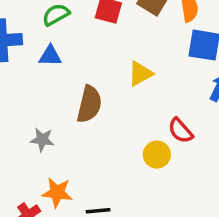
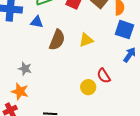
brown semicircle: (89, 104) -> (57, 40), moved
orange star: (57, 193) -> (20, 91), moved

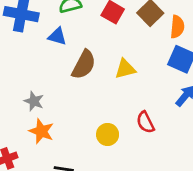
yellow circle: (88, 87) -> (108, 134), moved
orange star: (20, 91) -> (41, 131), moved

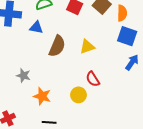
red semicircle: (145, 122) -> (93, 79), moved
orange star: (41, 131) -> (42, 96), moved

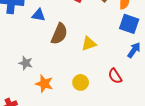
yellow triangle: (87, 47) -> (89, 44), moved
red semicircle: (93, 79) -> (115, 76), moved

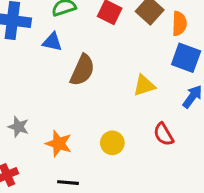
yellow triangle: (89, 44) -> (144, 85), moved
gray star: (26, 63) -> (18, 127), moved

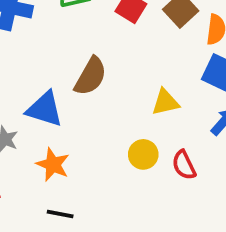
blue triangle: (52, 42) -> (45, 109), moved, size x1.5
yellow circle: (112, 143) -> (143, 154), moved

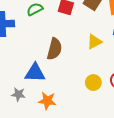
yellow triangle: (165, 102) -> (94, 42), moved

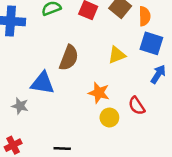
yellow circle: (93, 83) -> (109, 118), moved
orange star: (47, 101) -> (99, 93), moved

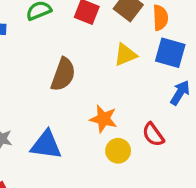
yellow triangle: (117, 55) -> (125, 55), moved
blue triangle: (43, 83) -> (46, 145), moved

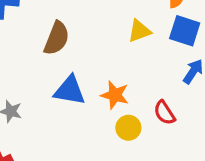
brown semicircle: (63, 74) -> (57, 38), moved
blue triangle: (46, 145) -> (70, 90), moved

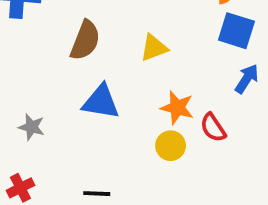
yellow triangle: (139, 31) -> (154, 48), moved
orange star: (115, 95) -> (177, 108), moved

